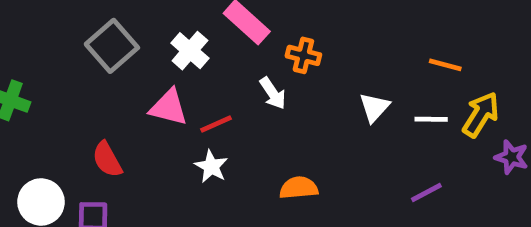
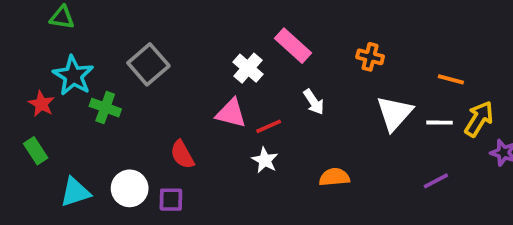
gray square: (112, 46) -> (148, 64), moved
orange cross: (303, 55) -> (370, 57), moved
white triangle: (374, 107) -> (394, 113), size x1.5

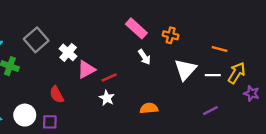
pink rectangle: (293, 46) -> (136, 28), moved
white cross: (248, 68) -> (68, 52), moved
white arrow: (314, 102) -> (144, 57), moved
pink triangle: (231, 113) -> (86, 69), turned -42

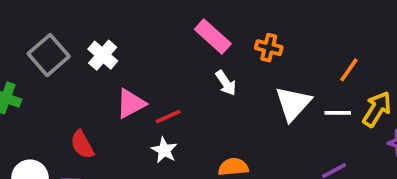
orange line: (220, 49) -> (349, 70), turned -70
white cross: (68, 52) -> (103, 55), moved

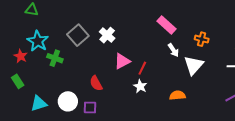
orange cross: (269, 48) -> (202, 39), moved
white triangle: (293, 104) -> (194, 65), moved
red line: (168, 117) -> (142, 68), turned -40

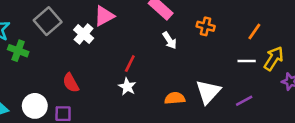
white cross: (107, 35) -> (84, 34), moved
pink triangle: (122, 61) -> (104, 16), moved
white triangle: (194, 65) -> (208, 92), moved

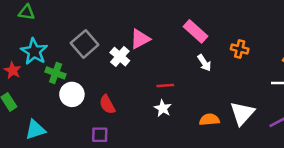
red line: (130, 64) -> (165, 86), turned 60
white circle: (35, 106) -> (72, 94), moved

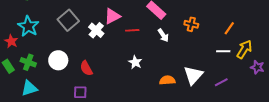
green cross: (56, 73) -> (28, 62), moved
red line: (165, 86) -> (132, 30), moved
white star: (163, 108) -> (135, 62), moved

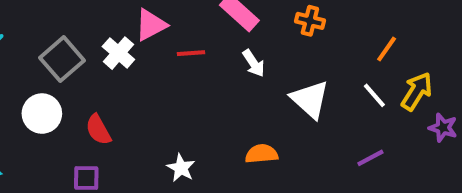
gray square: (68, 20) -> (62, 59), moved
orange cross: (191, 24) -> (310, 21), moved
white line: (223, 51) -> (374, 95), turned 48
white star: (135, 62) -> (181, 168), moved
white triangle: (193, 75) -> (310, 99), moved, turned -30

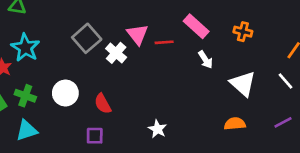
pink triangle: (151, 25) -> (137, 34), turned -40
red line: (191, 53) -> (164, 42), moved
gray square: (62, 59) -> (87, 38), moved
orange semicircle: (262, 154) -> (235, 124), moved

